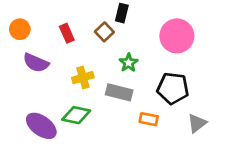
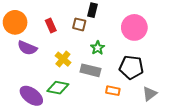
orange circle: (20, 29) -> (15, 22), size x1.5
brown square: (104, 32) -> (79, 24), turned -32
yellow cross: (83, 78) -> (63, 59), turned -35

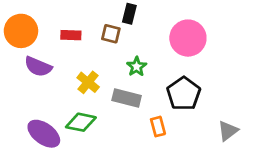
red rectangle: (51, 25) -> (71, 35), turned -64
black pentagon: (131, 67) -> (184, 94), turned 30
orange rectangle: (113, 91) -> (158, 127), turned 64
gray triangle: (150, 94) -> (228, 131), moved

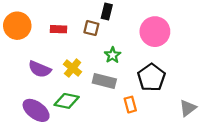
purple semicircle: (38, 67) -> (40, 69), moved

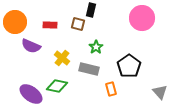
pink circle: (155, 32) -> (142, 18), moved
purple semicircle: (40, 69) -> (31, 46), moved
gray triangle: (188, 108) -> (160, 92), turned -35

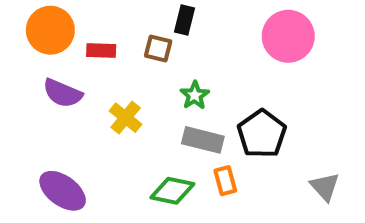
orange circle: (15, 22) -> (50, 30), moved
gray rectangle: (89, 69) -> (203, 140), moved
green diamond: (57, 86) -> (172, 191), moved

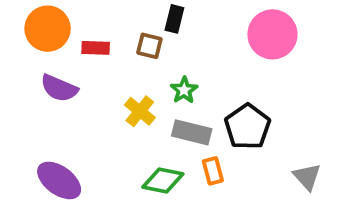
yellow cross: (126, 118) -> (140, 111), moved

